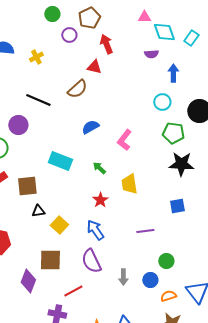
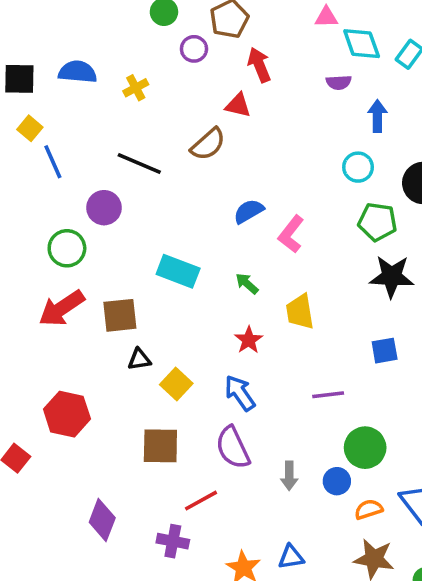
blue semicircle: (90, 127) -> (249, 211), moved
green circle: (166, 261) -> (365, 448), size x1.5
purple diamond: (28, 281) -> (102, 520), moved

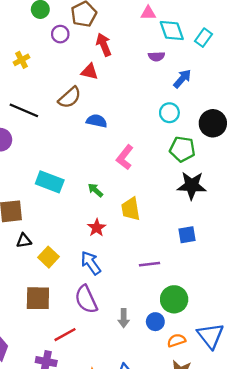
blue arrow: (377, 116) -> (182, 79), turned 42
blue semicircle: (249, 211) -> (97, 121), moved, turned 42

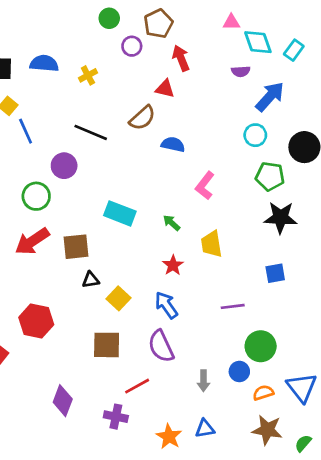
blue arrow: (182, 79) -> (270, 97), size x1.4
gray arrow: (124, 318) -> (203, 381), moved

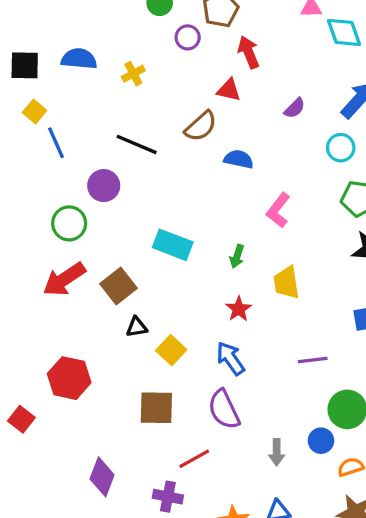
purple semicircle: (241, 71) -> (295, 108), moved, turned -42
green arrow: (172, 223) -> (237, 256), turned -114
brown square: (76, 247) -> (119, 286), turned -32

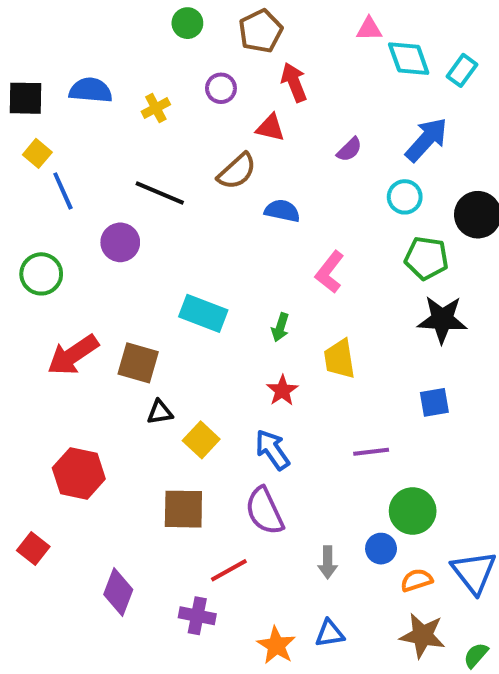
purple circle: (188, 37) -> (221, 88), moved
green circle: (69, 223) -> (41, 274), moved
brown square: (119, 286) -> (138, 363), turned -36
red square: (21, 419) -> (33, 549), moved

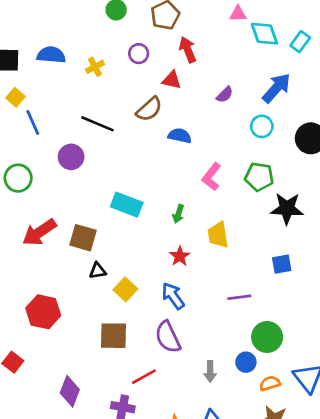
green pentagon: (426, 258) -> (259, 177), moved

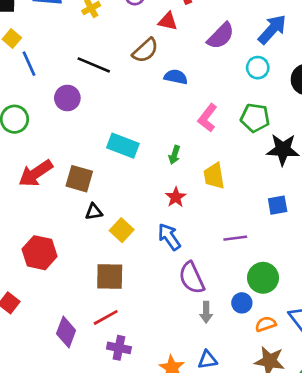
purple semicircle: (225, 95) -> (221, 36), size x1.6
purple semicircle: (168, 337) -> (192, 278), moved
red line: (144, 377) -> (106, 317), moved

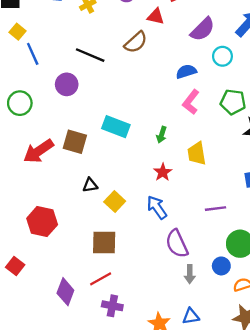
cyan circle: (258, 68) -> (222, 56), moved
blue semicircle: (176, 77) -> (186, 71), moved, turned -30
brown square: (79, 179) -> (75, 142), moved

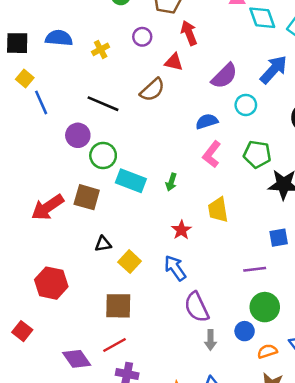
green circle: (20, 103) -> (103, 156), moved
green arrow: (162, 135) -> (171, 182), moved
purple line: (215, 209) -> (255, 269), moved
purple diamond: (65, 292) -> (77, 359), turned -56

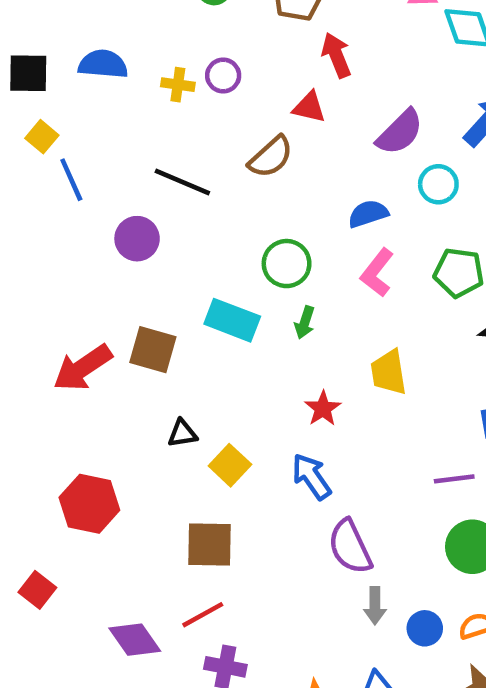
purple circle: (142, 37) -> (223, 76), moved
yellow cross: (101, 49) -> (178, 85), turned 36
green circle: (103, 156) -> (287, 264), moved
blue circle: (245, 331) -> (425, 628), moved

